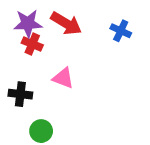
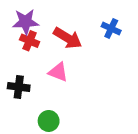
red arrow: (66, 23) -> (68, 38), moved
green circle: (41, 131) -> (49, 121), moved

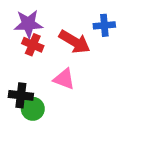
blue cross: (111, 29) -> (104, 25), moved, turned -30
green circle: (49, 121) -> (33, 109), moved

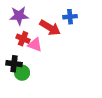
red cross: (33, 45) -> (23, 39), moved
pink triangle: (64, 79) -> (35, 45), moved

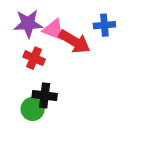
pink triangle: (35, 45) -> (54, 30), moved
black cross: (14, 64) -> (45, 95), moved

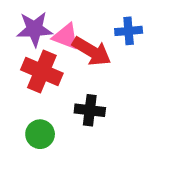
red cross: (34, 58) -> (42, 71), size x1.5
black cross: (45, 95) -> (90, 110), moved

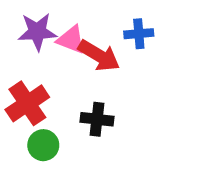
red cross: (42, 71) -> (27, 103), moved, turned 33

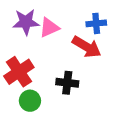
pink triangle: (71, 40) -> (49, 28), turned -45
red arrow: (99, 56) -> (87, 47), moved

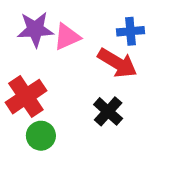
black cross: (67, 83) -> (108, 111), moved, turned 35

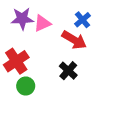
blue cross: (130, 31) -> (82, 20), turned -35

